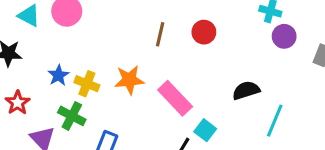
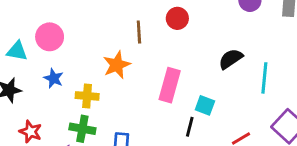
blue star: (58, 75) -> (54, 78), moved
orange star: (129, 80) -> (117, 65), moved
pink rectangle: (175, 98) -> (170, 85), turned 76

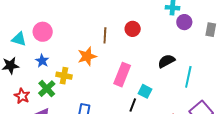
green cross: (82, 129) -> (47, 89), moved, turned 30

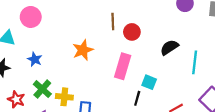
red circle: (133, 29) -> (132, 32), moved
pink circle: (43, 32) -> (31, 17), moved
brown line: (105, 35) -> (113, 22), moved
yellow cross: (64, 76) -> (64, 97), moved

